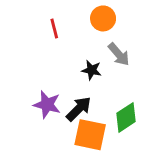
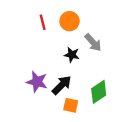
orange circle: (103, 18) -> (70, 21), moved
orange square: (90, 135) -> (71, 105), size x0.6

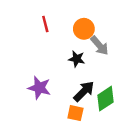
orange circle: (70, 21) -> (84, 29), moved
black arrow: (62, 85) -> (84, 91), moved

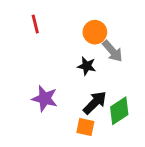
red line: (45, 24) -> (35, 24), moved

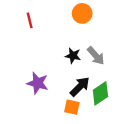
orange circle: (95, 32) -> (82, 13), moved
gray arrow: (112, 51) -> (96, 56), moved

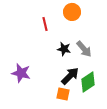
red line: (30, 20) -> (45, 24), moved
purple star: (38, 83) -> (21, 73), moved

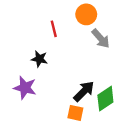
black star: (64, 49) -> (39, 59), moved
gray arrow: (84, 49) -> (101, 38), moved

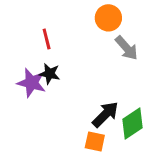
red line: (54, 29) -> (47, 39), moved
purple star: (25, 88) -> (31, 83), moved

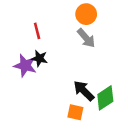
gray arrow: (126, 48) -> (86, 38), moved
black arrow: (105, 114) -> (84, 91), turned -90

